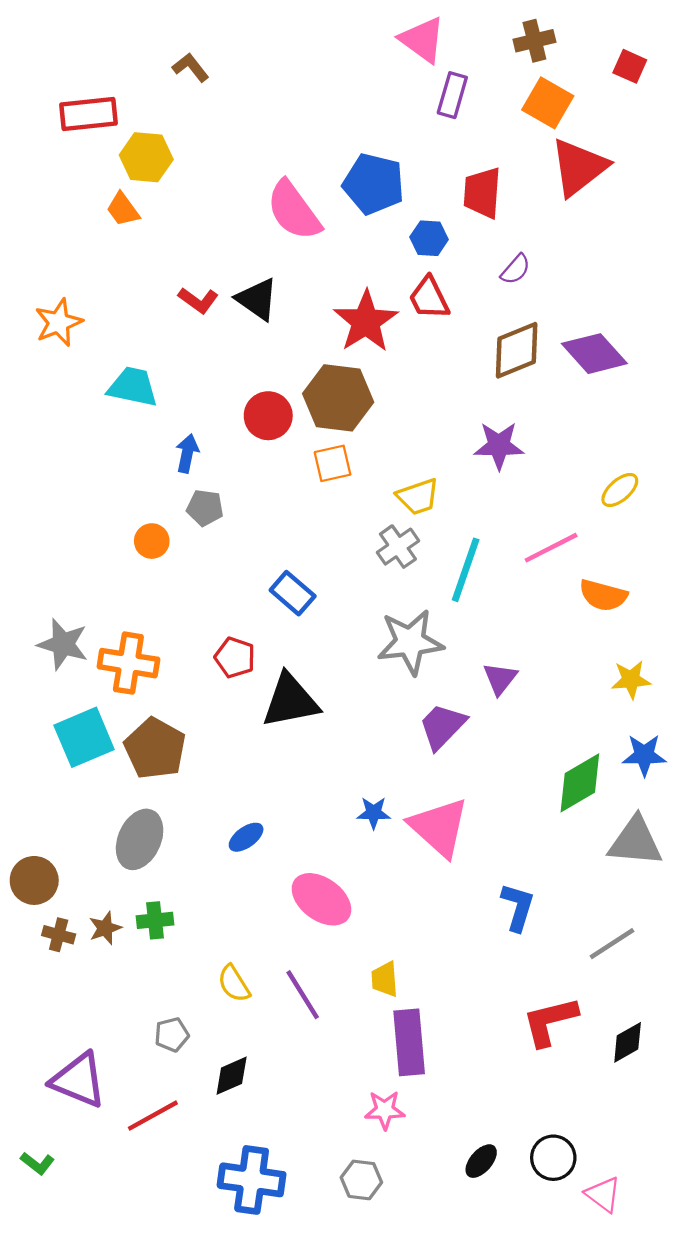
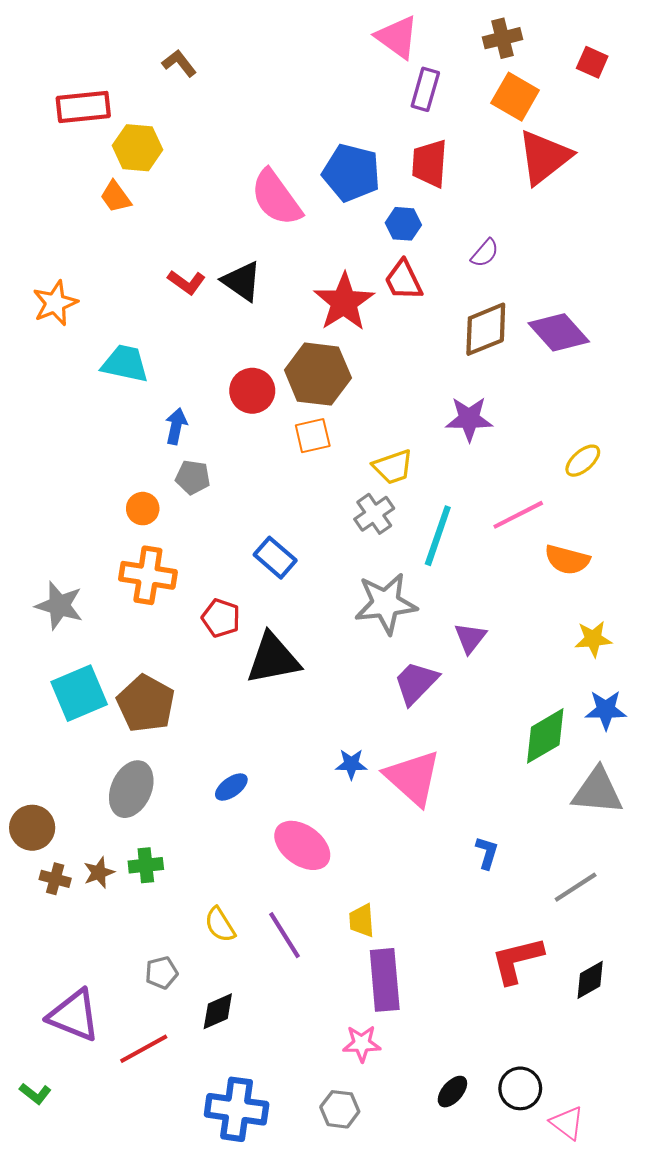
red trapezoid: (482, 193) -> (430, 163), moved
orange cross: (128, 663) -> (148, 575), moved
blue L-shape: (518, 907) -> (487, 853), size x0.7

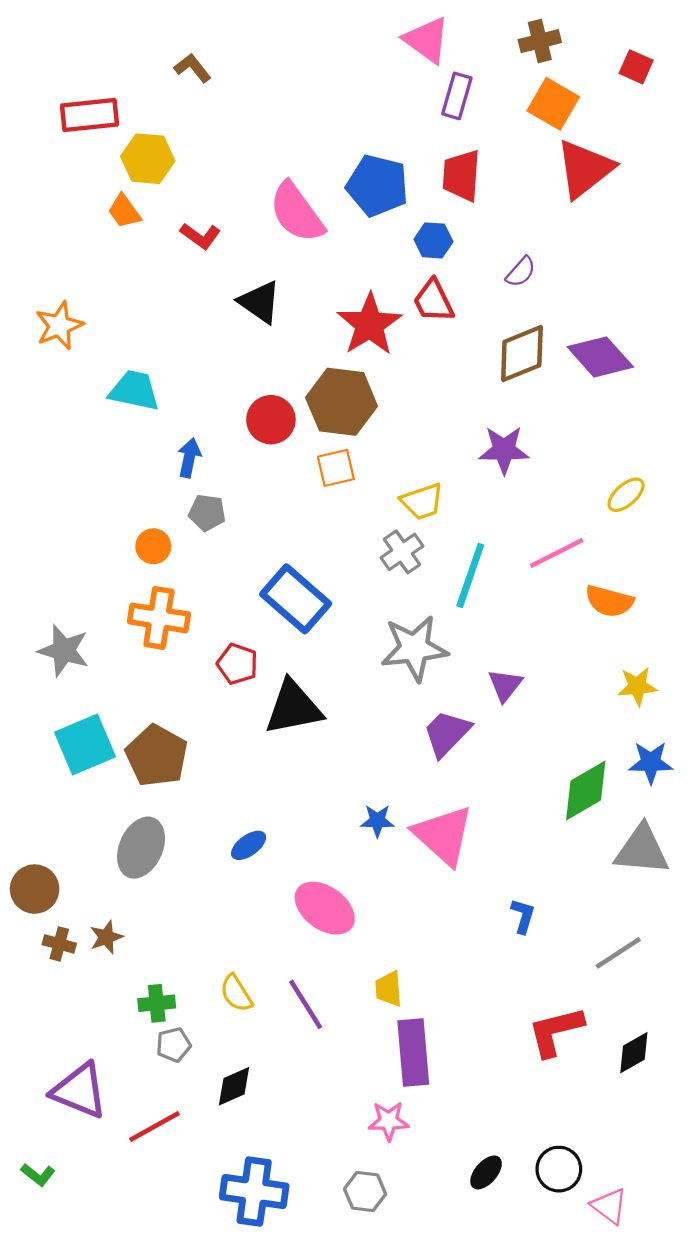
red L-shape: (187, 282) -> (200, 236), moved
blue rectangle: (275, 558) -> (296, 599), size x1.5
green cross: (146, 865) -> (157, 1003), moved

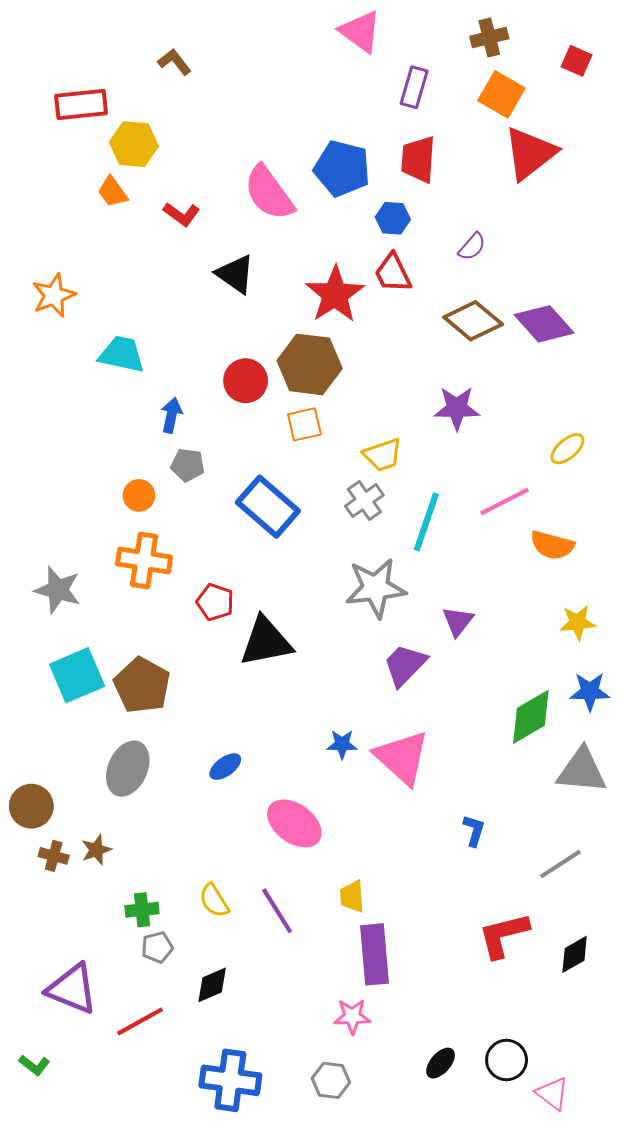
pink triangle: (427, 40) -> (360, 31), moved
brown diamond: (522, 354) -> (473, 321), turned 62
blue rectangle: (296, 599) -> (268, 507), moved

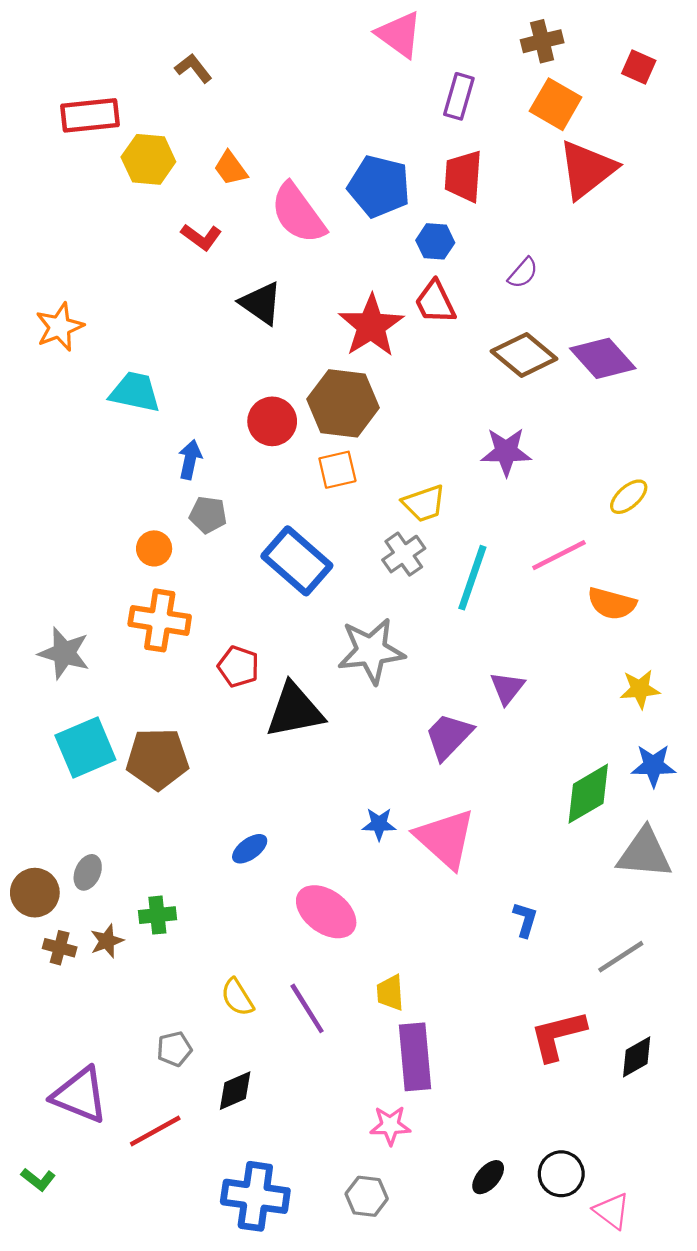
orange trapezoid: (113, 192) -> (231, 168), moved
gray star: (376, 588) -> (371, 651), moved
brown pentagon: (142, 685) -> (157, 759), turned -30
gray ellipse: (128, 769) -> (88, 872), moved, size x0.6
green cross: (142, 910) -> (157, 915), moved

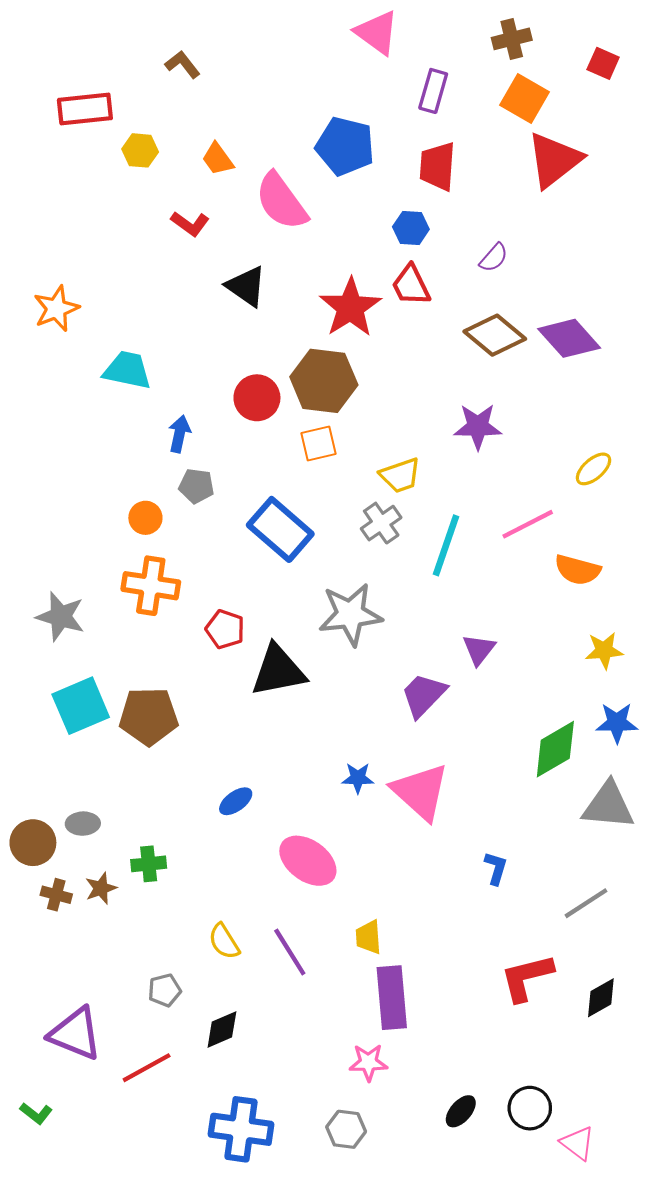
yellow hexagon: (148, 159) -> (140, 150), size x0.7
blue pentagon: (379, 186) -> (345, 146), moved
gray ellipse: (88, 872) -> (83, 824), turned 64

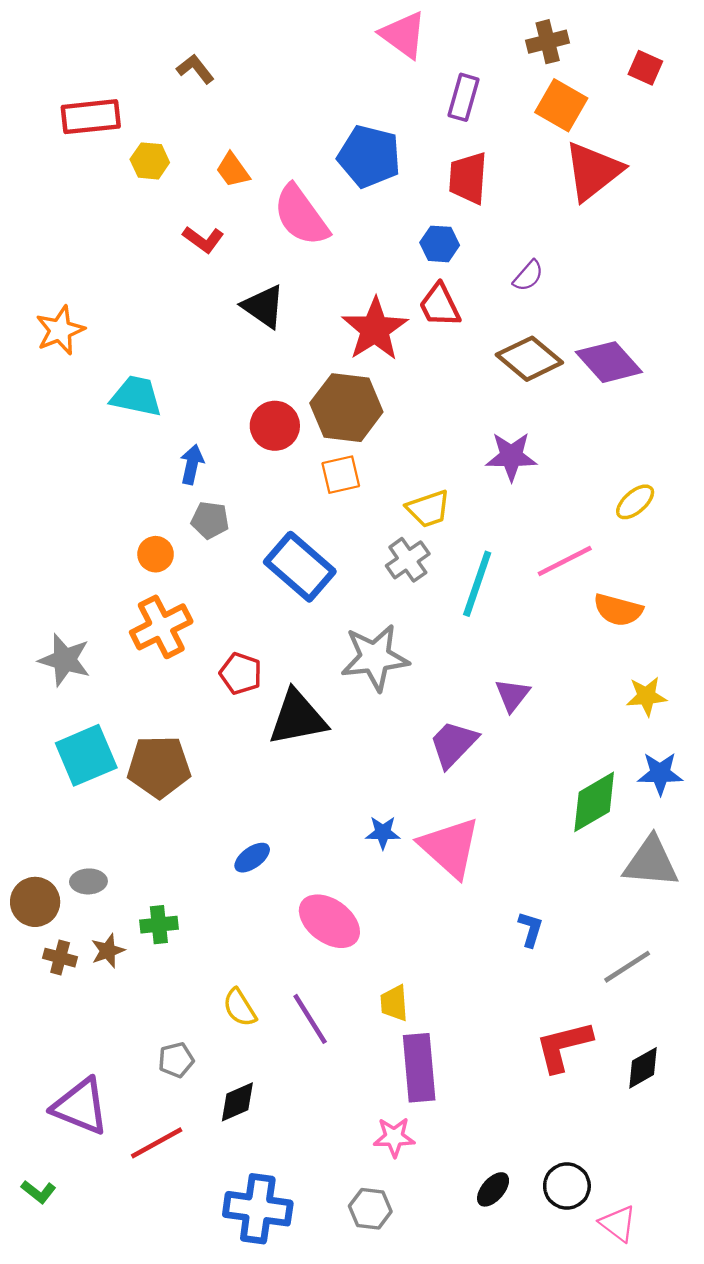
orange cross: (151, 586) -> (161, 627), turned -36

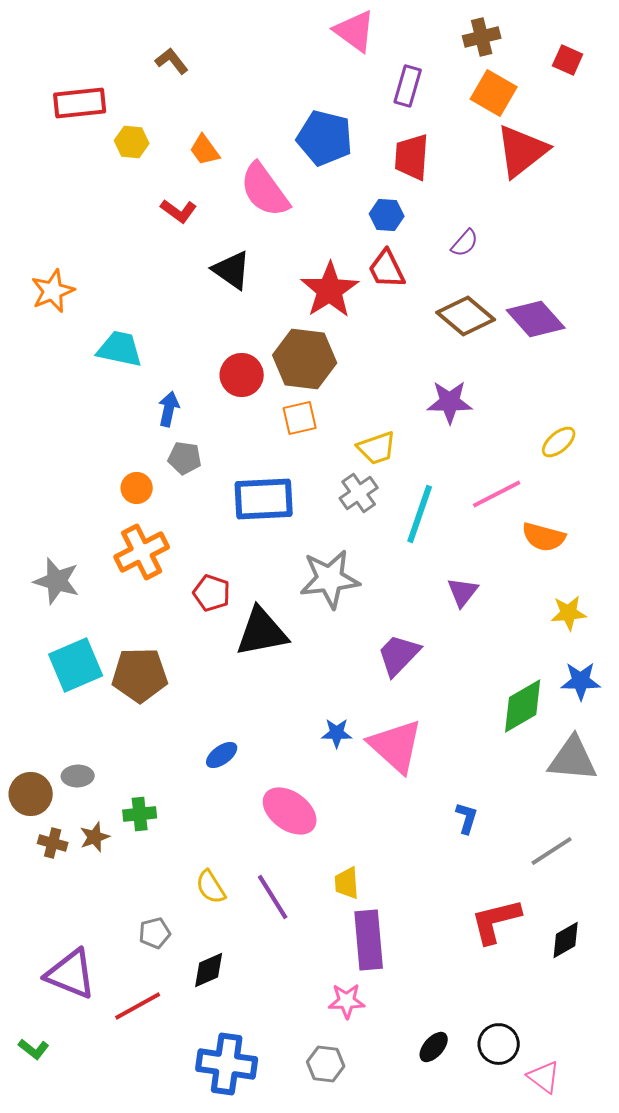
blue rectangle: (300, 567) -> (264, 499), turned -44
purple triangle: (512, 695) -> (463, 592), moved

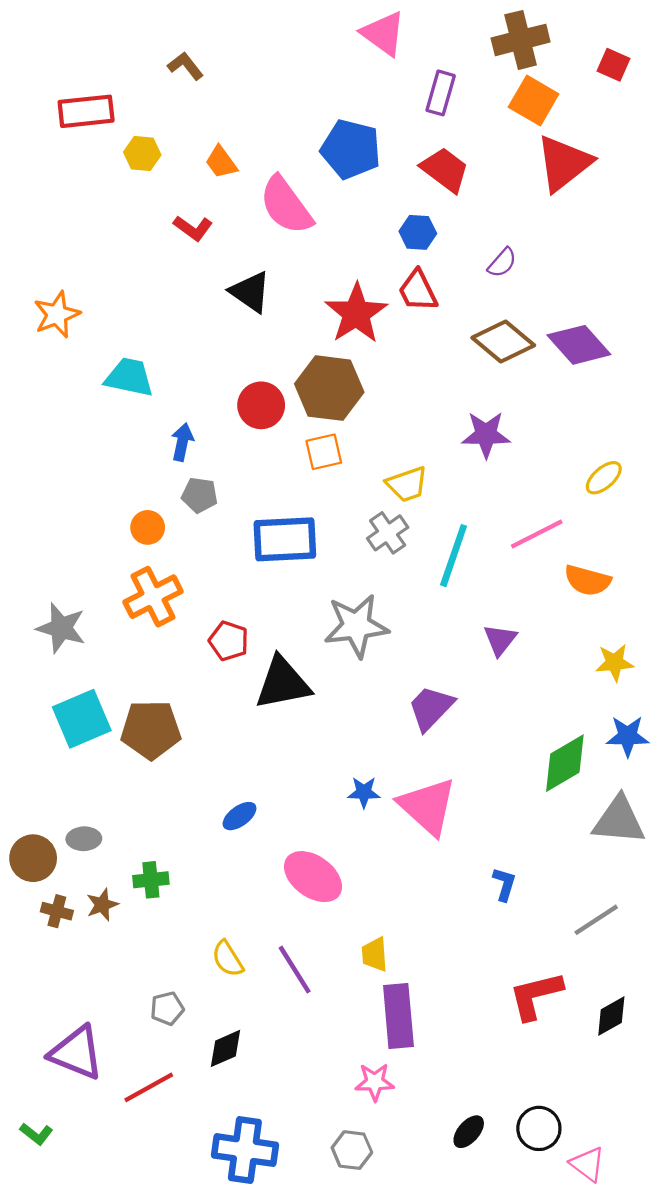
brown cross: (482, 37) -> (521, 40), size x1.4
red trapezoid: (412, 157) -> (445, 170), turned 123

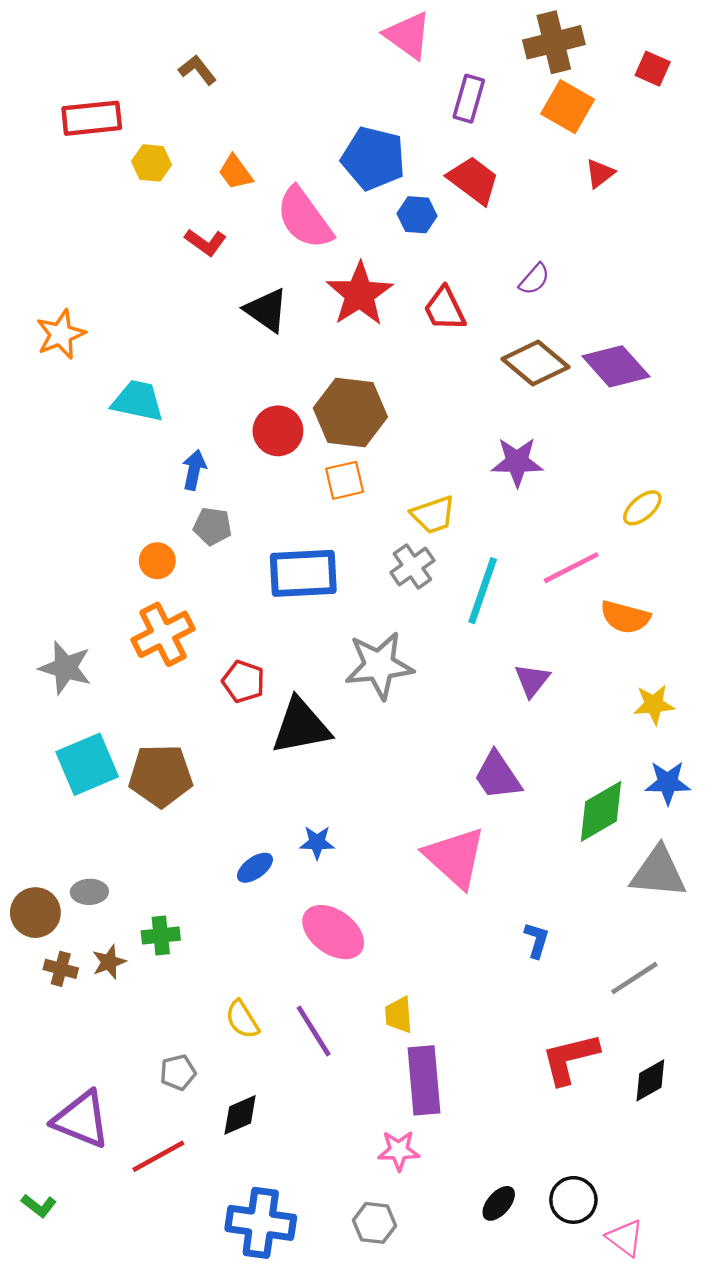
red triangle: (564, 163) -> (600, 173), size x0.5
blue hexagon: (418, 232) -> (417, 215), moved
red star: (356, 313) -> (360, 294), moved
purple trapezoid: (431, 708) -> (498, 776), moved, turned -78
blue star: (364, 792) -> (317, 842), moved

